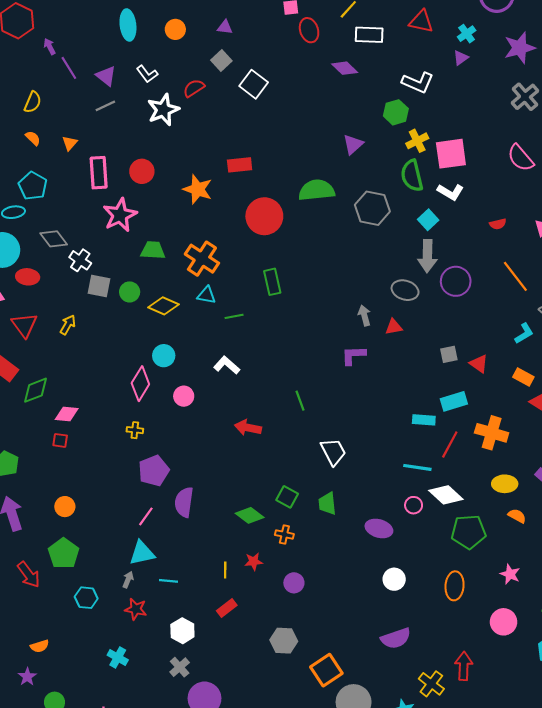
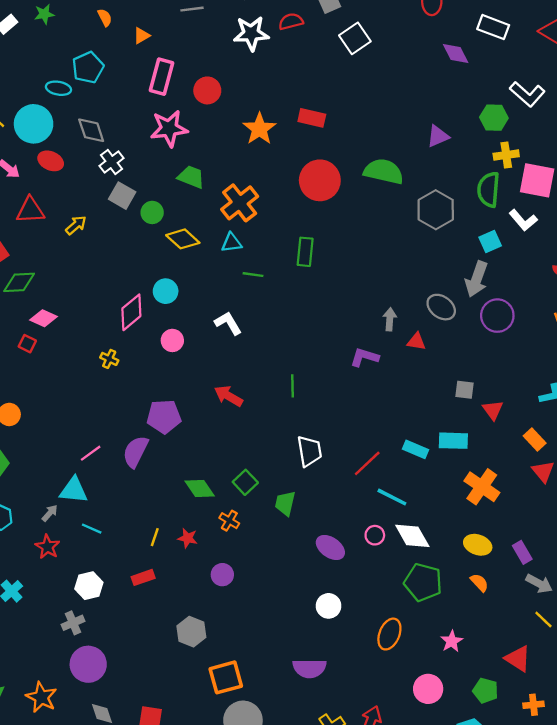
cyan triangle: (206, 295) -> (232, 243), turned -36
red triangle: (24, 325) -> (30, 210), turned 44
red line: (450, 444) -> (367, 463), moved
purple pentagon: (154, 471) -> (164, 417), moved

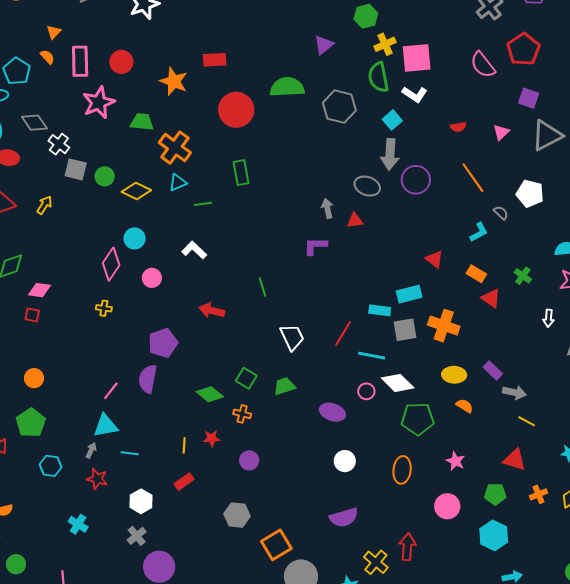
orange semicircle: (105, 18) -> (47, 57), moved
green trapezoid: (191, 177) -> (142, 122), moved
gray square: (465, 390) -> (405, 330), moved, size x1.4
green trapezoid: (285, 503) -> (284, 386), turned 75

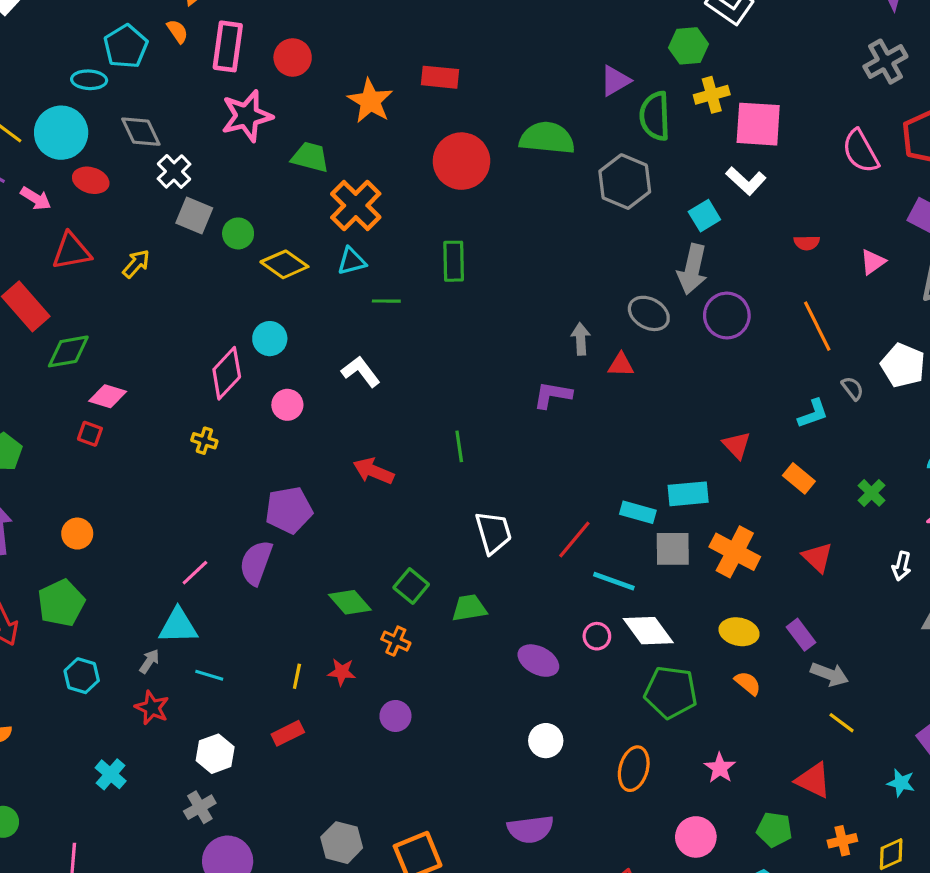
green semicircle: (379, 77) -> (655, 116), moved
red triangle: (491, 298) -> (817, 557), moved
gray hexagon: (237, 515) -> (342, 843), moved

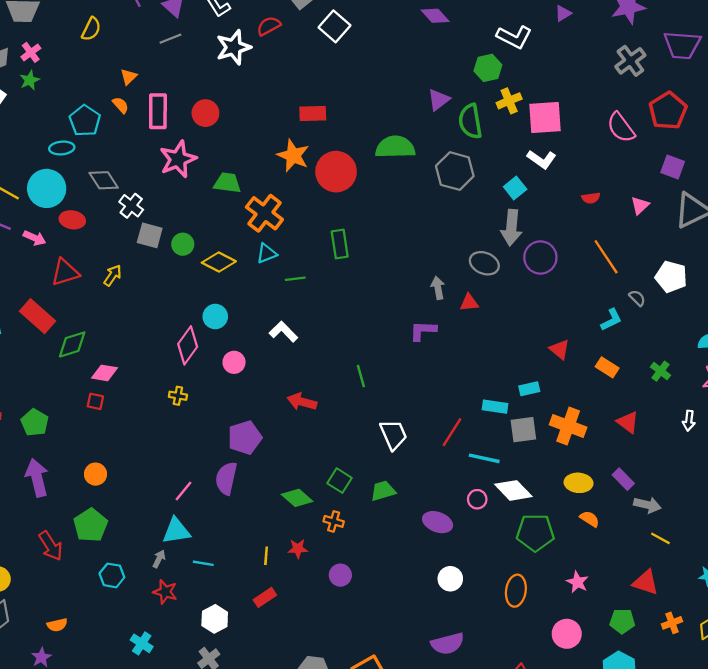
orange star: (370, 101) -> (293, 156), moved
cyan rectangle: (688, 494) -> (529, 389), size x0.7

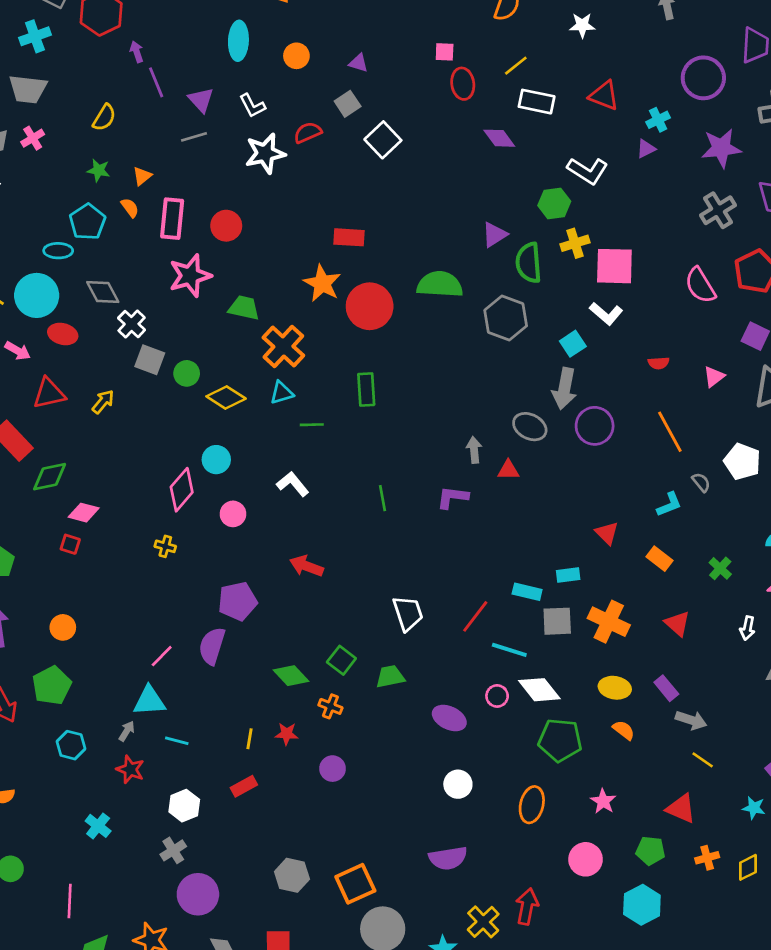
green star: (30, 80) -> (99, 170), moved, turned 30
green line: (361, 376) -> (382, 498), moved

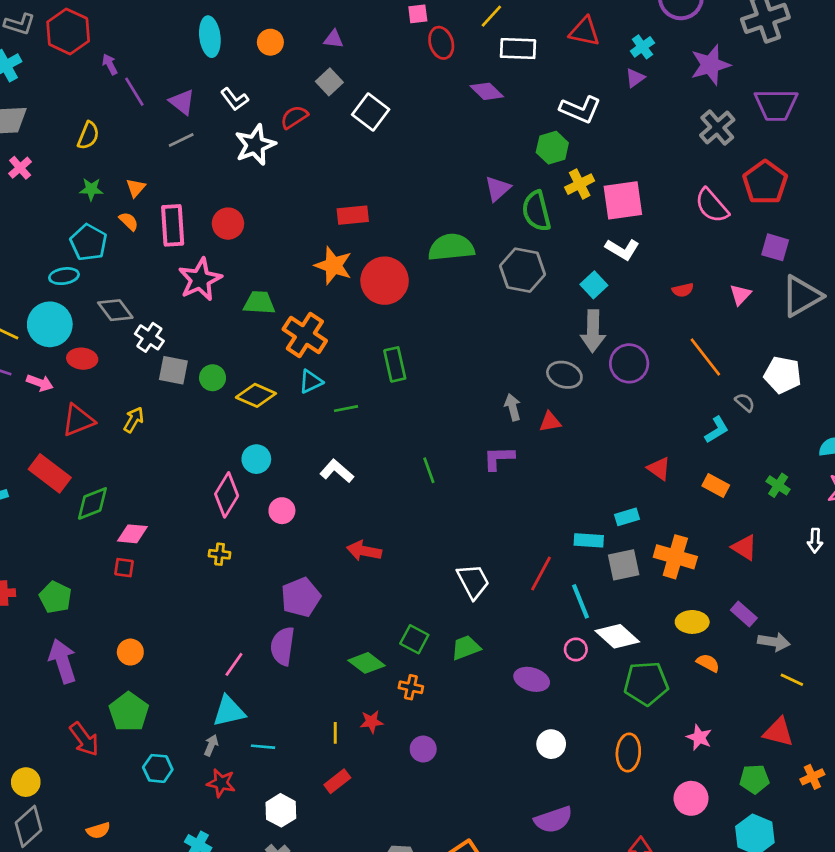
cyan line: (509, 650) -> (581, 601), turned 60

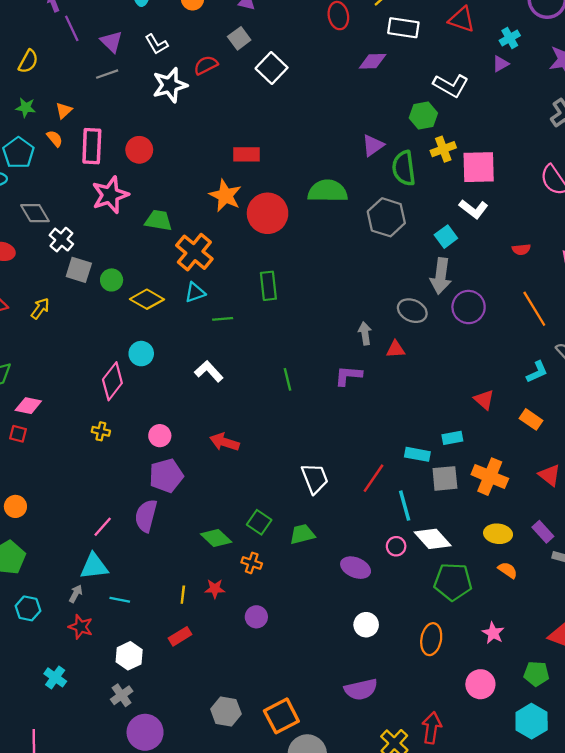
purple diamond: (487, 91) -> (373, 61), turned -52
pink circle: (282, 511) -> (160, 436), moved

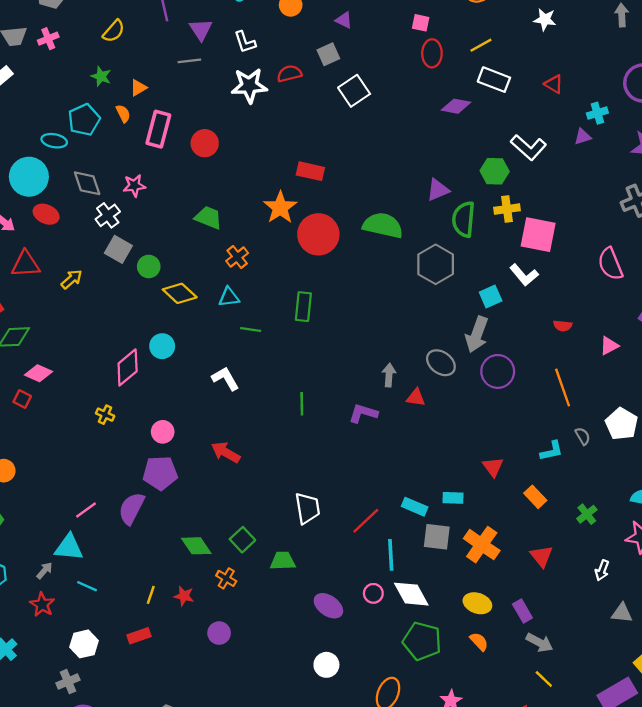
red triangle: (462, 19) -> (554, 84), size x0.7
pink star: (110, 195) -> (134, 186), moved, size x0.6
orange cross: (194, 252) -> (237, 257), size x0.6

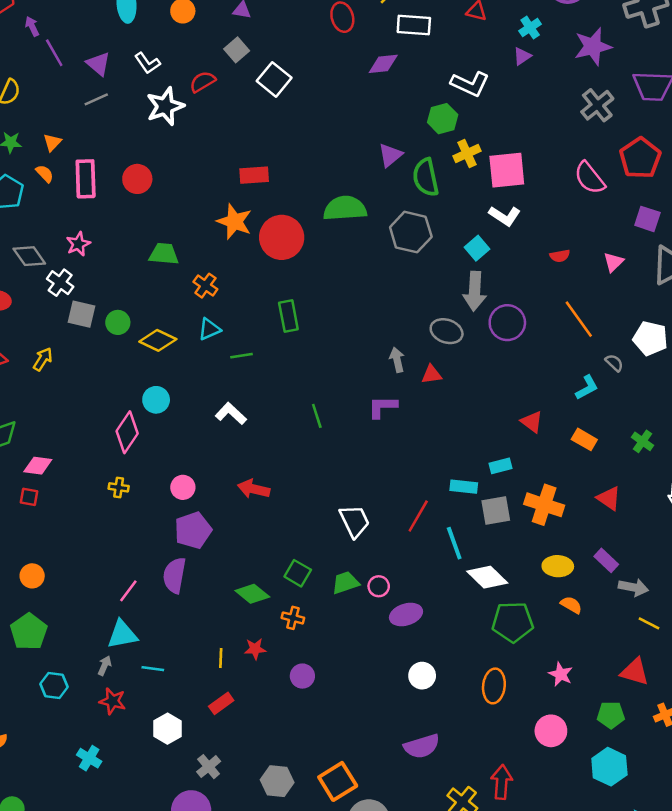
pink circle: (373, 593) -> (379, 586), moved
purple ellipse: (328, 606) -> (406, 615), turned -36
gray cross: (68, 682) -> (209, 767), moved

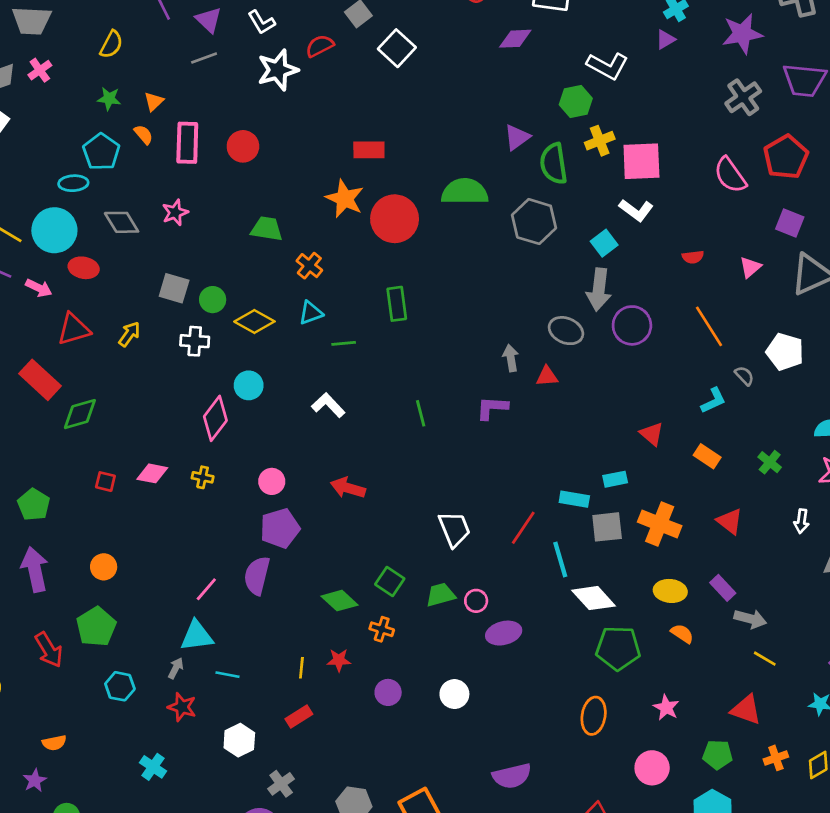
white cross: (60, 283) -> (195, 341), moved, turned -36
pink diamond: (38, 466) -> (152, 473), moved
white circle: (422, 676) -> (454, 694), moved

